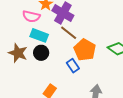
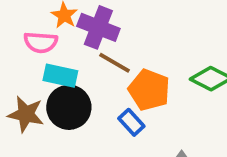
black circle: (41, 53) -> (69, 107), size x1.5

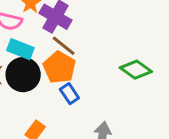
orange pentagon: (149, 90) -> (59, 67), moved

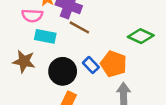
orange pentagon: (59, 67) -> (114, 64), moved
black circle: (23, 75) -> (63, 71), moved

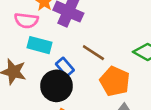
brown line: (79, 27) -> (93, 53), moved
blue rectangle: (91, 65) -> (65, 67), moved

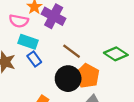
blue rectangle: (65, 67) -> (34, 59), moved
black circle: (56, 86) -> (68, 79), moved

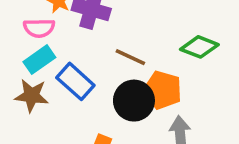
cyan rectangle: (28, 42) -> (39, 60), moved, turned -42
blue rectangle: (34, 59) -> (75, 81), size x1.5

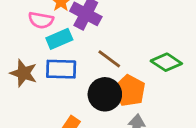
cyan rectangle: (39, 60) -> (59, 39), moved
blue rectangle: (75, 81) -> (61, 69), turned -52

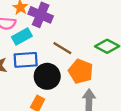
black circle: (105, 94) -> (47, 76), moved

